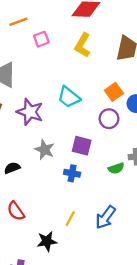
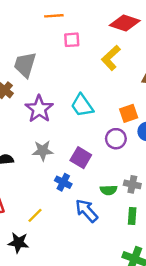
gray star: (44, 150) -> (43, 151), turned 30
blue arrow: (105, 217) -> (87, 211), moved, turned 85
yellow line: (70, 218) -> (35, 215), moved

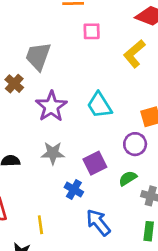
purple square: (81, 158) -> (95, 163), turned 30
green semicircle: (109, 190) -> (128, 178), moved, turned 147
yellow line: (35, 215) -> (40, 225), turned -56

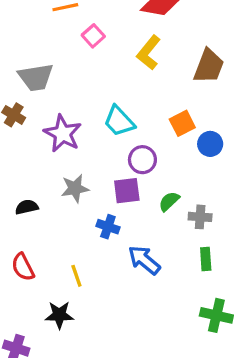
pink square: (92, 31) -> (93, 36), turned -30
gray trapezoid: (38, 56) -> (36, 77), turned -108
purple circle: (135, 144) -> (142, 160), moved
purple square: (95, 163) -> (127, 191), turned 30

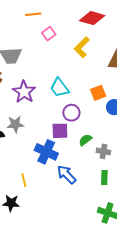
gray star: (75, 188) -> (15, 124), moved
blue cross: (108, 227) -> (46, 152), size x1.6

